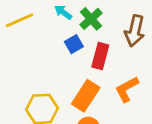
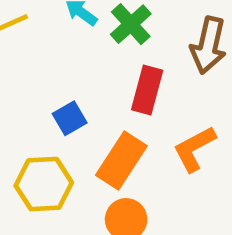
blue square: (74, 44) -> (70, 118), moved

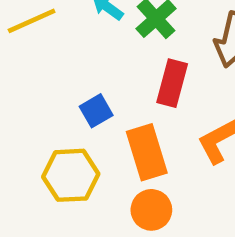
orange rectangle: (121, 161) -> (147, 152), turned -50

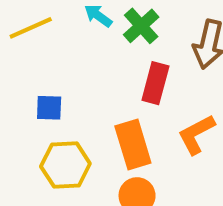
blue square: (96, 111) -> (49, 108), moved, turned 32

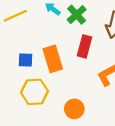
orange rectangle: (133, 145) -> (53, 59), moved

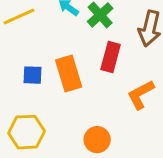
yellow hexagon: (35, 92) -> (27, 132), moved

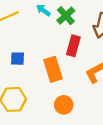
orange rectangle: (69, 74) -> (53, 69), moved

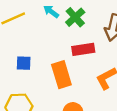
red rectangle: (73, 46) -> (83, 49), turned 66

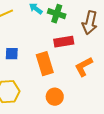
green cross: (75, 17) -> (57, 14), turned -30

